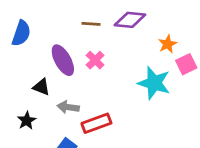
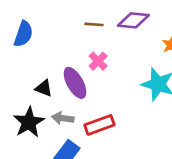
purple ellipse: (63, 60) -> (75, 83), moved
gray arrow: (68, 107) -> (63, 118), moved
black star: (27, 121) -> (29, 122), size x1.6

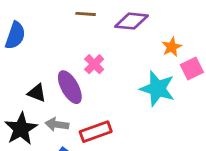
brown line: (94, 24) -> (86, 14), moved

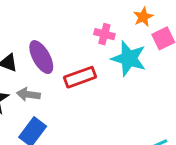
pink cross: (94, 64) -> (104, 34), moved, turned -30
red rectangle: (96, 132) -> (80, 77), moved

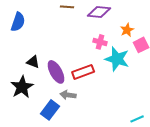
purple ellipse: (41, 57) -> (56, 72), moved
gray arrow: (28, 94) -> (68, 95), moved

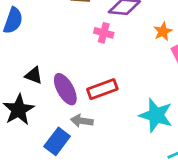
pink cross: (100, 42) -> (104, 33), moved
cyan star: (117, 59) -> (156, 115), moved

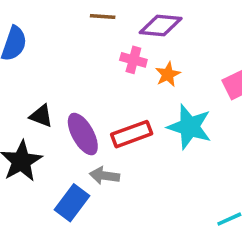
orange star: (163, 31) -> (168, 74), moved
cyan star: (156, 115) -> (190, 127), moved

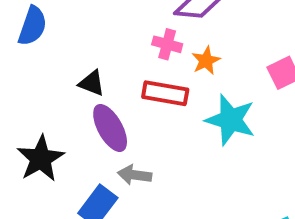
black triangle: (41, 116) -> (92, 83), moved
red rectangle: (132, 134) -> (165, 93), moved, turned 30

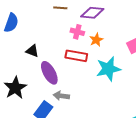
black triangle: (92, 83) -> (32, 51), moved
cyan star: (230, 120) -> (108, 69), turned -30

